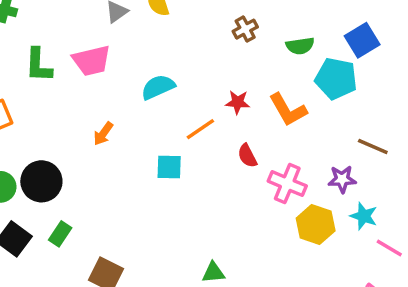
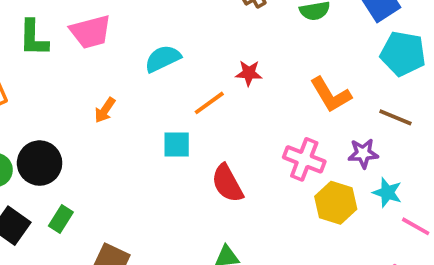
cyan pentagon: (336, 79) -> (403, 54), moved
orange L-shape: (288, 110) -> (331, 95), moved
red semicircle: (247, 156) -> (227, 183), moved, size x1.5

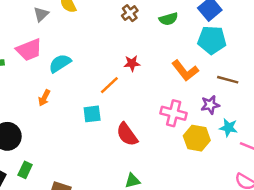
cyan pentagon: (403, 54) -> (212, 40), moved
cyan semicircle: (163, 59) -> (60, 63), moved

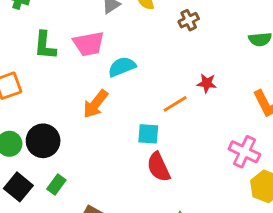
brown cross: (130, 13) -> (189, 20), moved
orange arrow: (44, 98) -> (95, 104), size x1.5
red semicircle: (127, 134) -> (159, 167), moved

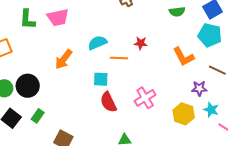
cyan semicircle: (122, 67) -> (97, 43), moved
orange line: (175, 104) -> (119, 58), turned 36
pink cross: (244, 152) -> (145, 98), moved, turned 35

